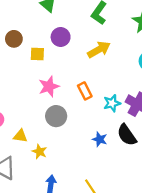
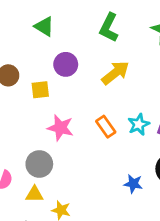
pink star: (49, 86) -> (60, 128), turned -30
cyan star: (112, 103) -> (139, 124), moved
gray circle: (56, 116) -> (39, 164), moved

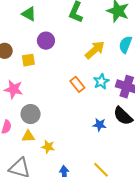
yellow arrow: (115, 73) -> (95, 50), moved
pink star: (60, 128) -> (14, 89), moved

